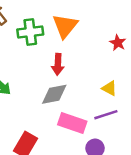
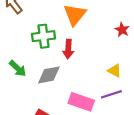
green cross: (30, 32) -> (44, 36), moved
gray diamond: (54, 94) -> (49, 75), moved

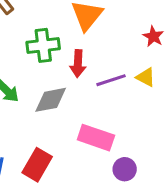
yellow triangle: (115, 71) -> (146, 77), moved
purple line: (111, 94) -> (111, 80), moved

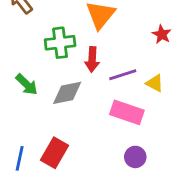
yellow triangle: (146, 77) -> (155, 83), moved
pink rectangle: (96, 138) -> (127, 112), moved

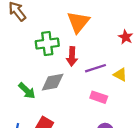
green arrow: (27, 85) -> (27, 91), moved
pink rectangle: (127, 112) -> (99, 97), size x0.7

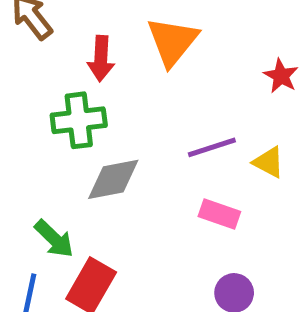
green cross: (47, 43) -> (79, 120), moved
red arrow: (72, 56) -> (101, 59), moved
green arrow: (27, 91) -> (54, 239), moved

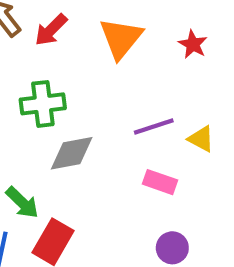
red arrow: (101, 59) -> (51, 30), moved, turned 42
red star: (281, 76) -> (193, 44), moved

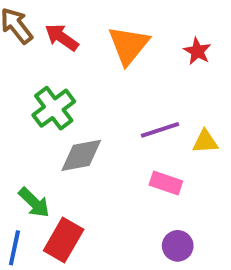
red arrow: (51, 30) -> (62, 37), turned 80
green cross: (43, 104) -> (54, 108), turned -30
yellow triangle: (201, 139) -> (205, 142), turned -32

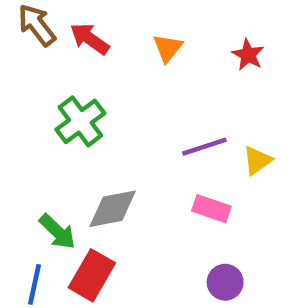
orange triangle: (129, 45) -> (168, 48), size x0.6
yellow triangle: (205, 142) -> (257, 160), turned -32
gray diamond: (81, 155) -> (113, 209), moved

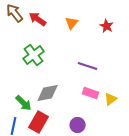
purple line: (204, 147) -> (88, 66), turned 36
yellow triangle: (257, 160) -> (111, 99), moved
purple circle: (225, 282) -> (78, 125), moved

